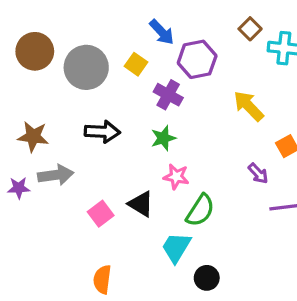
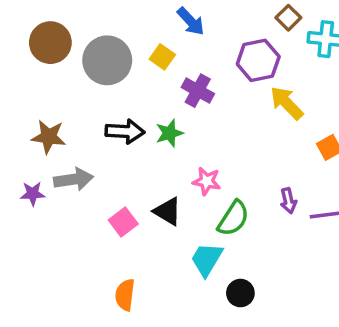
purple hexagon: (197, 59) -> (258, 60), moved
green star: (163, 138) -> (169, 133), moved
purple arrow: (258, 173) -> (288, 201), moved, turned 30

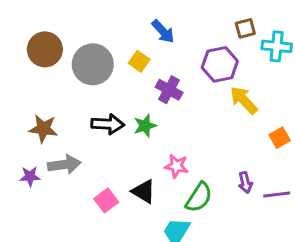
brown square: (288, 18) -> (245, 28), turned 30

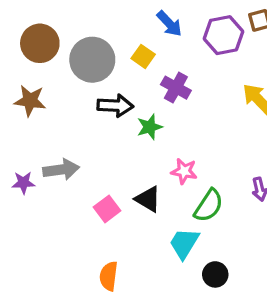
purple hexagon: (220, 64) -> (223, 35), moved
black arrow: (108, 124) -> (115, 106), moved
brown star: (43, 129) -> (30, 101), moved

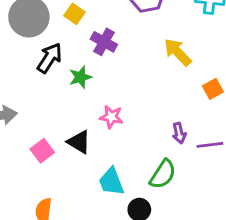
black arrow: (115, 106) -> (50, 58), turned -60
green semicircle: (209, 206) -> (163, 174), moved
cyan trapezoid: (184, 243) -> (111, 182), turned -52

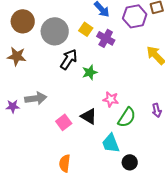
purple cross: (104, 42) -> (106, 38), moved
green semicircle: (163, 174) -> (127, 117), moved

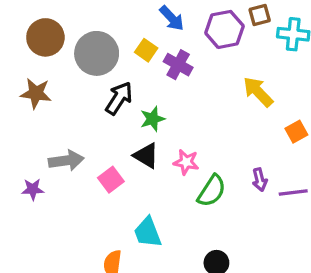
purple star: (13, 106) -> (33, 189), moved
black triangle: (89, 116) -> (146, 156), moved
pink square: (64, 122) -> (111, 180), moved
cyan trapezoid: (111, 143) -> (148, 232), moved

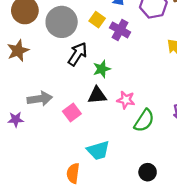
brown star: (36, 93) -> (18, 51), turned -30
black triangle: (146, 156) -> (97, 95), turned -36
cyan trapezoid: (148, 232) -> (98, 150), turned -85

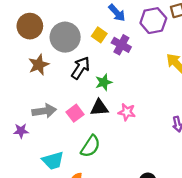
brown star: (18, 51) -> (39, 65), moved
pink square: (72, 113) -> (75, 113), moved
green semicircle: (144, 121) -> (90, 146), moved
cyan trapezoid: (98, 150) -> (53, 161), moved

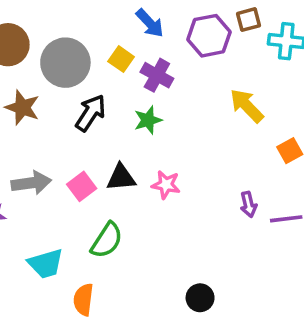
brown star: (39, 65) -> (22, 108), turned -30
green star: (104, 82) -> (148, 120), moved

